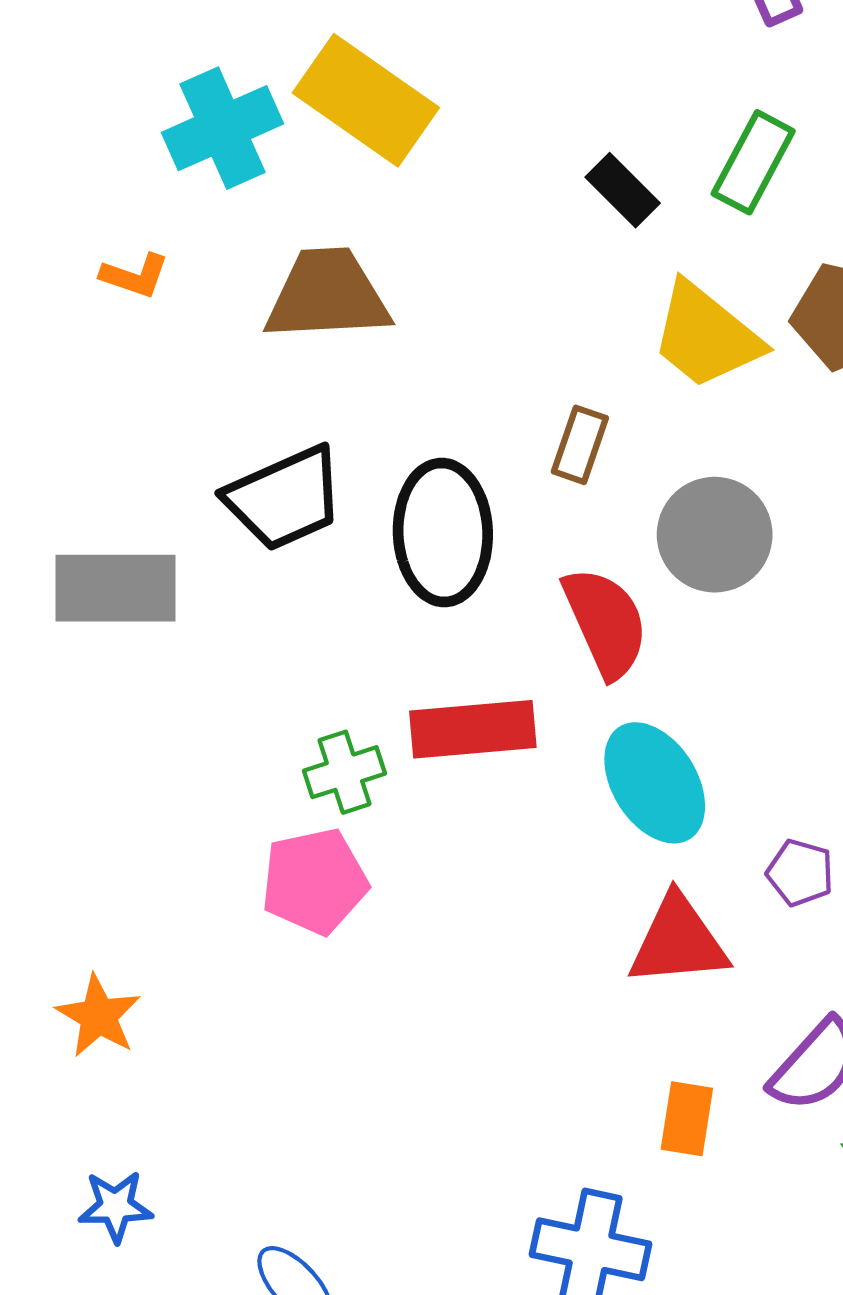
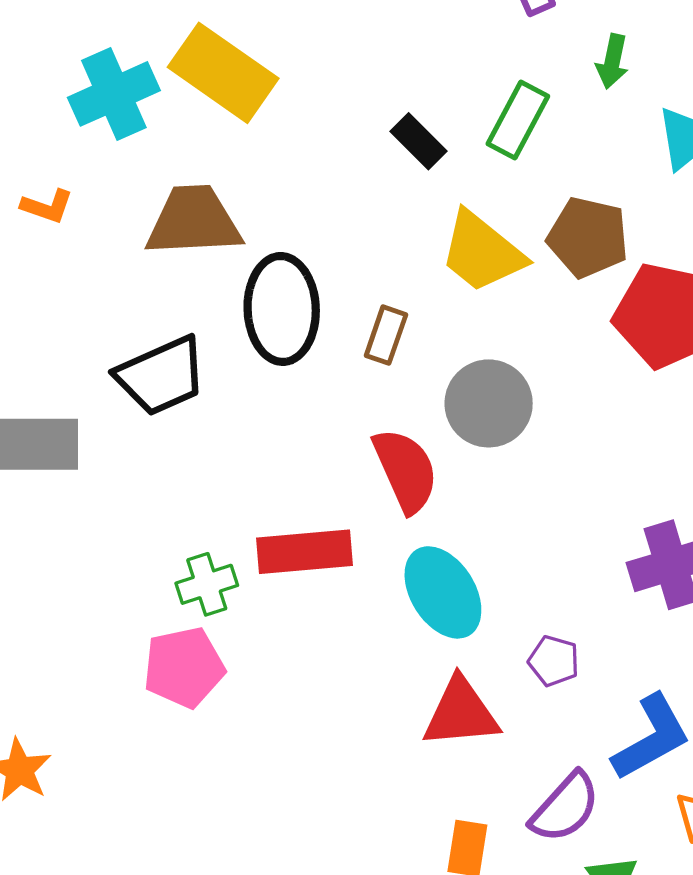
black ellipse: (443, 532) -> (282, 309), moved

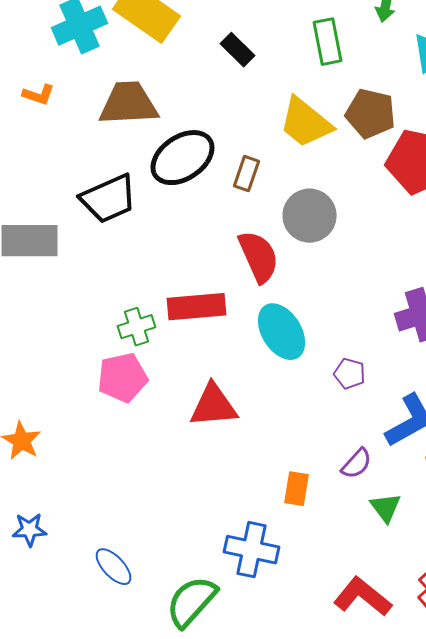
green rectangle: (518, 120) -> (328, 42), turned -39
black rectangle: (419, 141) -> (238, 50), moved
black ellipse: (282, 309) -> (182, 158), turned 58
red triangle: (461, 713) -> (214, 406), moved
purple semicircle: (565, 808) -> (356, 464), size x0.7

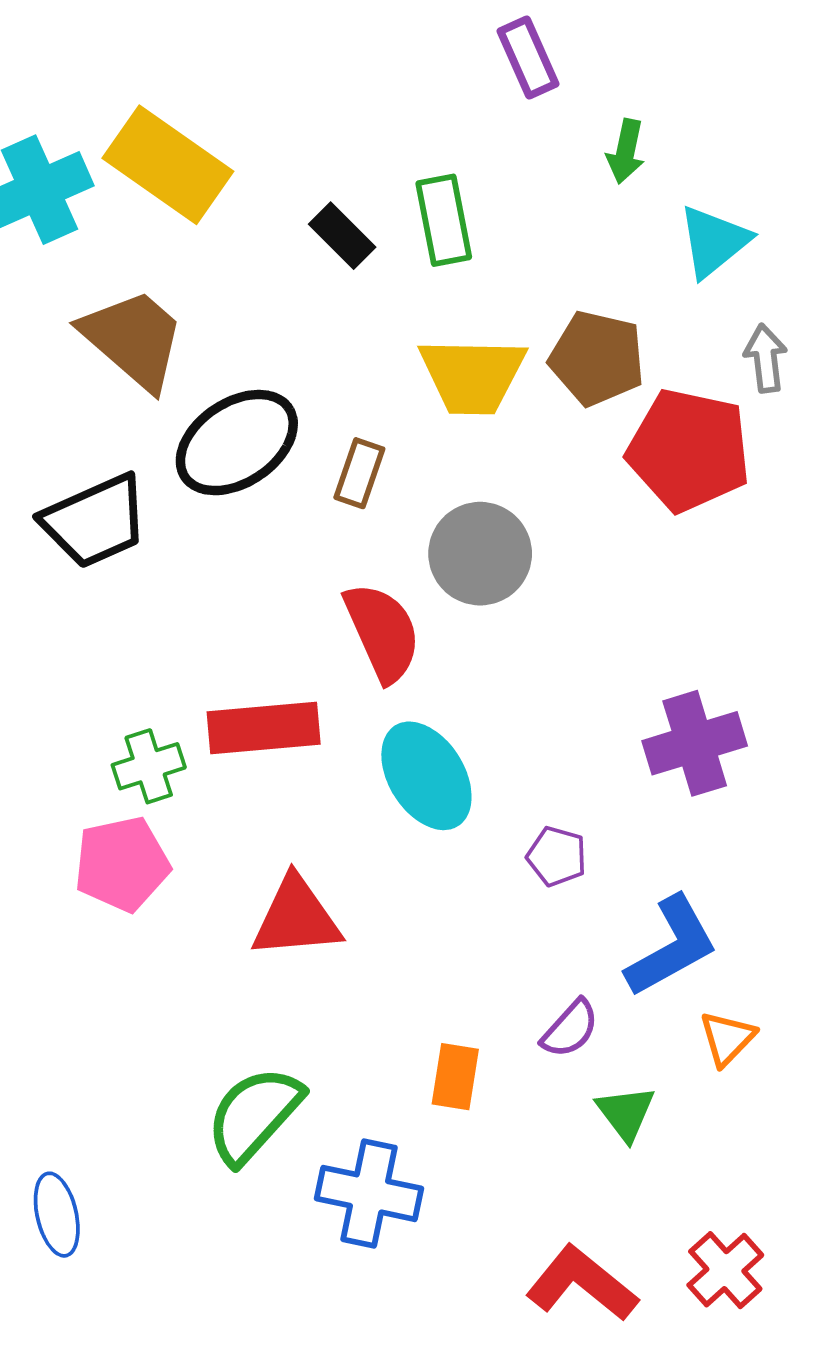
green rectangle: (328, 42) -> (444, 220), moved
brown trapezoid: (128, 104) -> (133, 339), turned 44
yellow trapezoid: (306, 123) -> (472, 375), turned -38
blue ellipse: (114, 567) -> (57, 1215), moved, turned 30
green semicircle: (192, 602) -> (254, 1115), moved

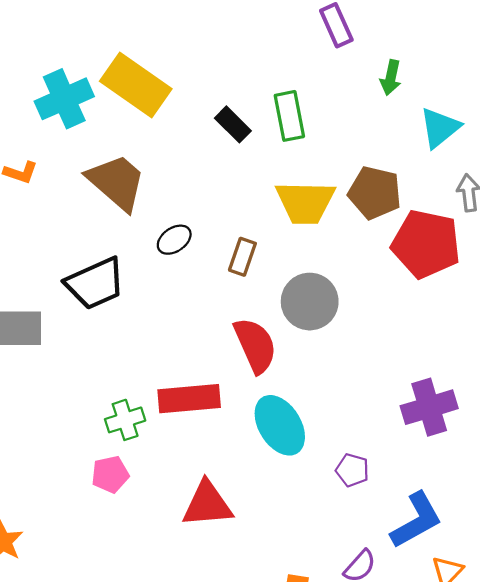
black ellipse: (237, 443) -> (174, 240), size x0.5
pink pentagon: (122, 864) -> (110, 474), size x0.7

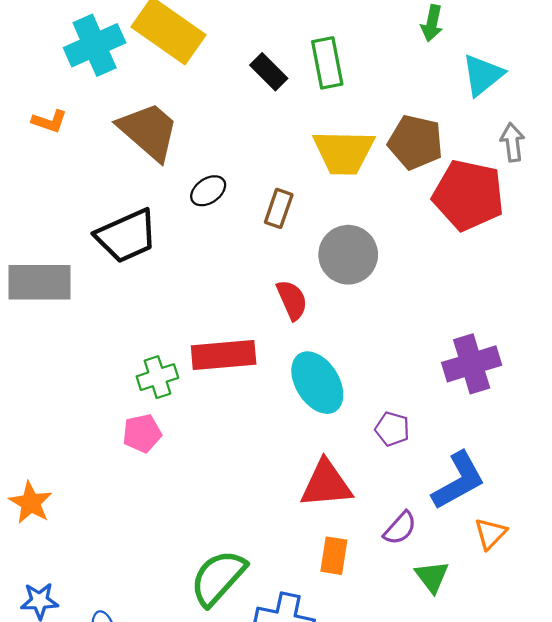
red semicircle: (255, 345) -> (292, 300), size x0.7
red triangle: (207, 504) -> (326, 484), moved

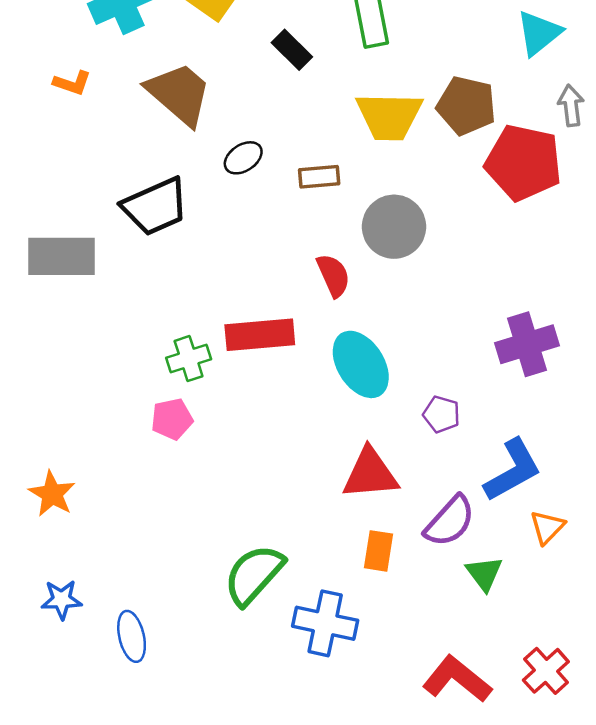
black rectangle: (269, 72) -> (292, 50), moved
brown rectangle: (279, 208) -> (319, 177), turned 66
purple semicircle: (400, 528) -> (450, 521), size x1.4

